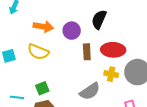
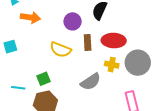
orange arrow: (43, 27) -> (30, 17), moved
yellow semicircle: (38, 52) -> (60, 50), moved

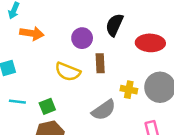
red ellipse: (114, 41) -> (150, 43), moved
cyan line: (18, 88) -> (17, 102), moved

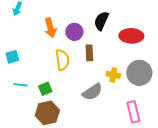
orange arrow: (32, 33) -> (50, 28), moved, turned 66
yellow semicircle: (68, 72) -> (62, 60), turned -120

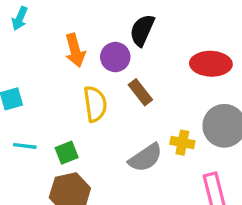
black semicircle: (101, 21) -> (142, 30), moved
brown rectangle: (89, 53) -> (140, 92), turned -35
yellow cross: (113, 75) -> (182, 143), moved

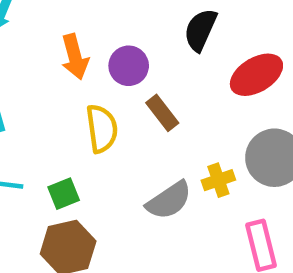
black semicircle: (142, 30) -> (200, 30), moved
red ellipse: (211, 64) -> (256, 75), turned -33
yellow cross: (182, 143) -> (218, 180), turned -30

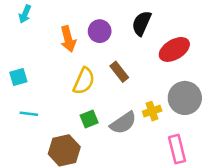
purple circle: (129, 66) -> (100, 31), moved
yellow semicircle: (102, 129) -> (84, 81), turned 32
green square: (64, 194) -> (89, 119), moved

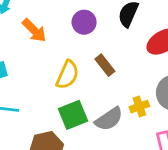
orange arrow: (68, 39) -> (34, 30), moved, turned -30
green square: (89, 119) -> (73, 115), size x1.5

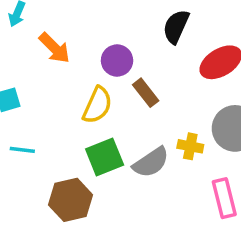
purple circle: (84, 22) -> (117, 60), moved
yellow cross: (139, 107) -> (190, 146), turned 30

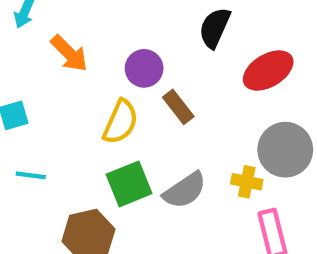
yellow cross: (190, 146) -> (247, 182), moved

